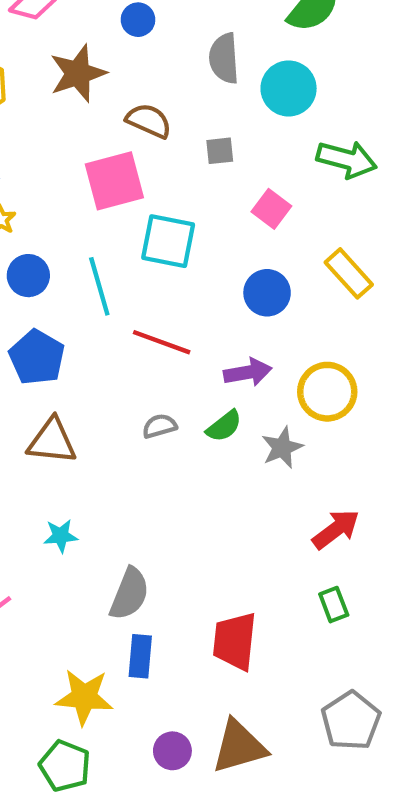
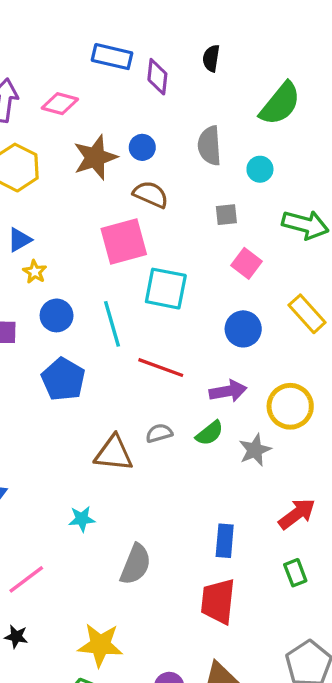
blue circle: (138, 20) -> (142, 147), moved
cyan circle: (289, 88) -> (260, 169), size x0.6
gray square: (220, 151) -> (226, 215), moved
brown triangle: (52, 441) -> (114, 453), moved
blue rectangle: (140, 656) -> (225, 541), moved

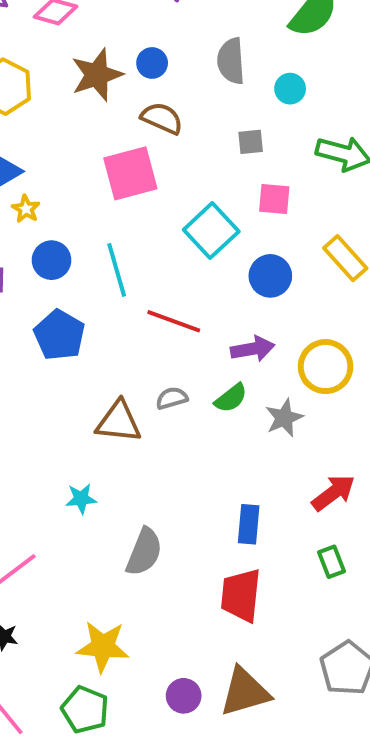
pink square: (247, 263) -> (274, 199), turned -32
cyan square: (166, 289) -> (211, 231), moved, turned 36

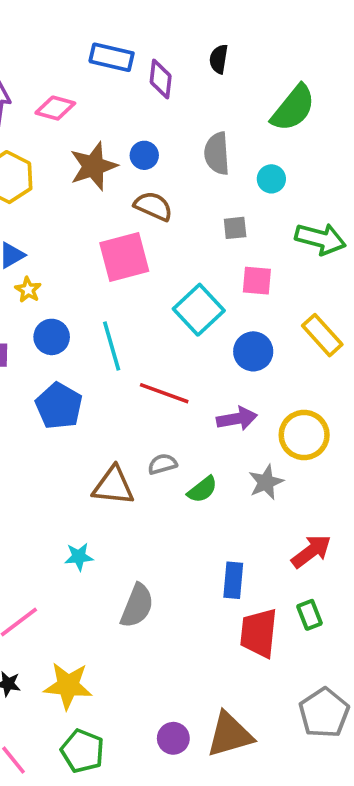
green semicircle: (231, 398) -> (202, 489), moved
red trapezoid: (241, 595) -> (259, 633), moved
yellow star: (103, 647) -> (68, 686), moved

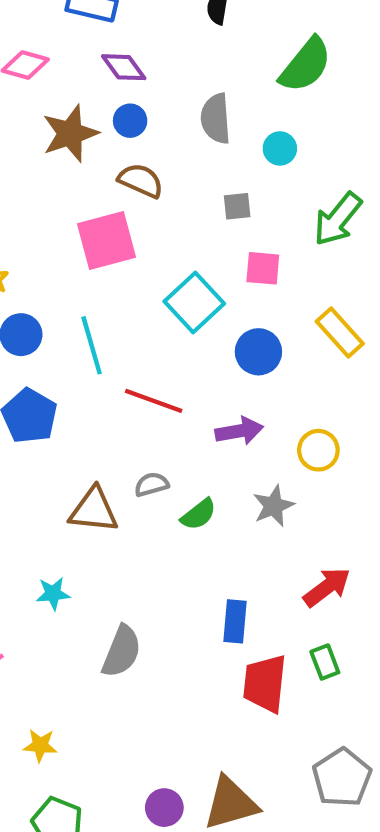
purple diamond: (161, 79) -> (124, 67), moved, turned -42
green arrow: (320, 239) -> (338, 219), turned 114
yellow circle: (304, 435) -> (318, 450), size x0.7
yellow star: (68, 686) -> (40, 746), size x0.6

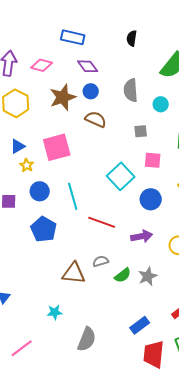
pink square: (107, 240) -> (57, 147), moved
gray star: (273, 506) -> (148, 276), moved
blue rectangle: (235, 621) -> (140, 325), turned 48

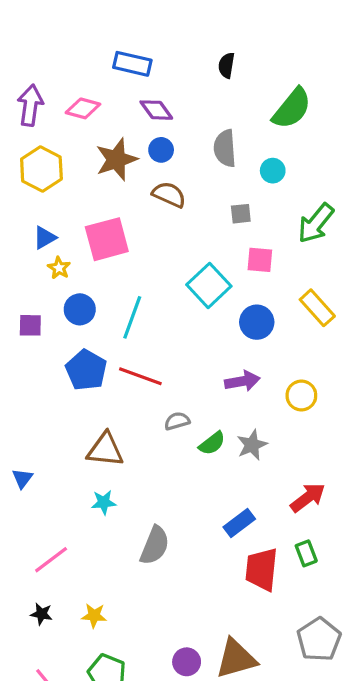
cyan line: (73, 196) -> (132, 317), turned 36
red line: (102, 222) -> (140, 376), moved
brown triangle: (74, 273) -> (105, 450), moved

